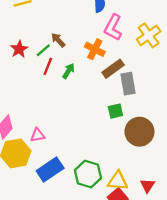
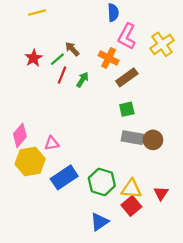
gray rectangle: (128, 84) -> (132, 138), moved, turned -70
green square: (115, 111) -> (127, 109), moved
brown circle: (139, 132) -> (153, 140), size x0.7

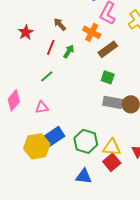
green line: (57, 59) -> (47, 76), moved
green square: (127, 109) -> (108, 77), turned 32
yellow hexagon: (30, 161) -> (37, 146), moved
blue triangle: (99, 222) -> (84, 176), turned 42

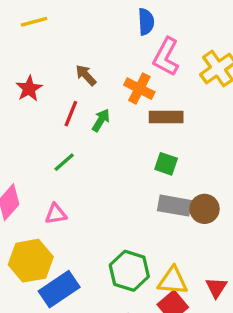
brown rectangle: (108, 49) -> (166, 117), turned 36
blue rectangle: (53, 137) -> (59, 289), moved
yellow hexagon: (37, 146) -> (31, 261), moved

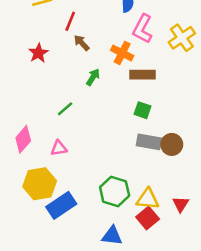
red line: (71, 114) -> (70, 21), moved

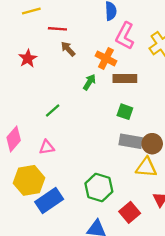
red line: (70, 21) -> (57, 29), turned 72
green arrow: (93, 77) -> (89, 82), moved
yellow triangle: (148, 199) -> (146, 167), moved

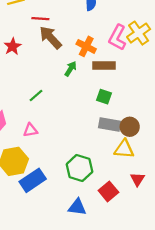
pink L-shape: (125, 36) -> (117, 38), moved
brown arrow: (68, 49) -> (50, 38), size x1.6

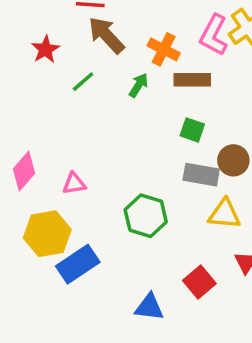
green line: (36, 96) -> (83, 82), moved
brown circle: (130, 127) -> (233, 160), moved
green hexagon: (79, 168) -> (146, 216), moved

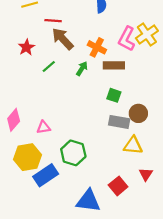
green hexagon: (146, 216) -> (73, 153), moved
blue triangle: (149, 307) -> (88, 201), size x1.4

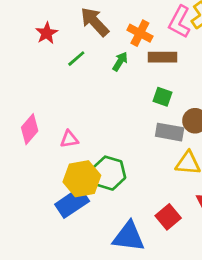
yellow hexagon: (27, 157) -> (82, 179), moved

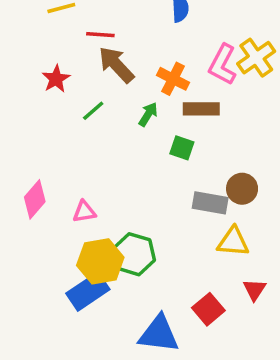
green square: (163, 97) -> (182, 148), moved

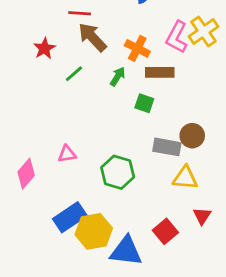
pink diamond: (35, 199) -> (26, 174), moved
green hexagon: (134, 254) -> (118, 172), moved
yellow hexagon: (100, 261) -> (94, 231), moved

